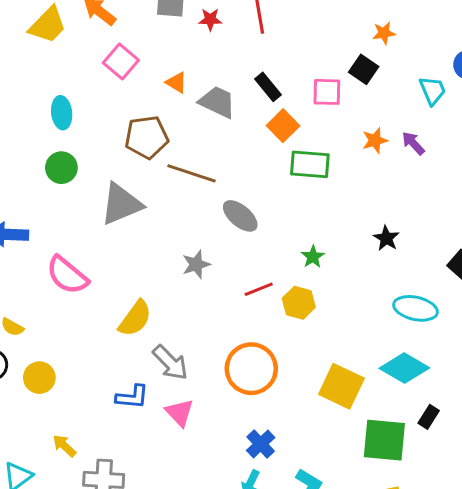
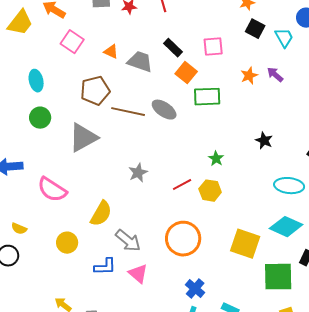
black square: (364, 69) -> (255, 29), moved
gray ellipse: (240, 216) -> (164, 110), moved
yellow circle: (39, 378) -> (67, 243), moved

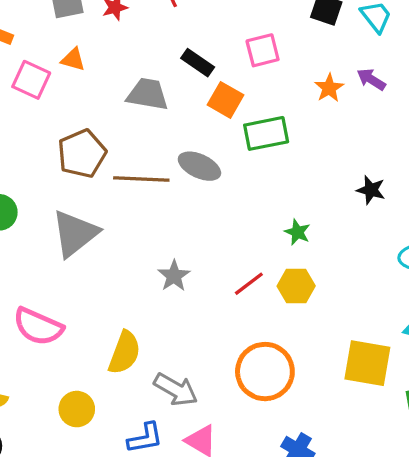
orange triangle: (111, 52) -> (73, 60), moved

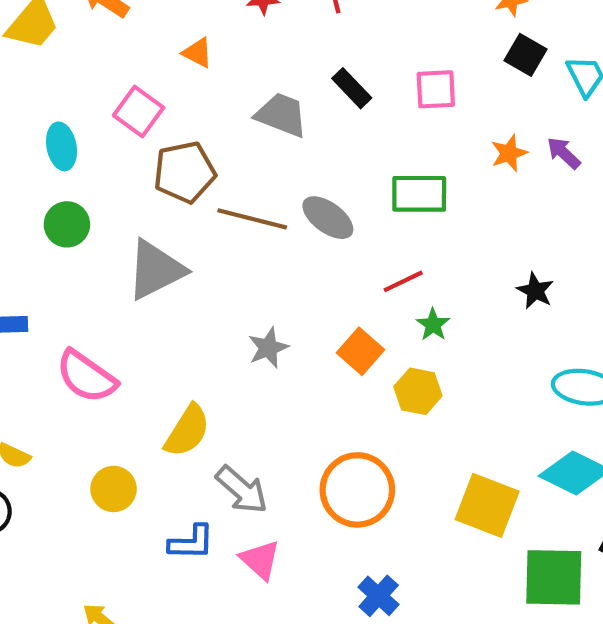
pink square: (31, 80) -> (139, 112), moved
orange square: (225, 100) -> (361, 351), moved
red line: (249, 284) -> (403, 281), moved

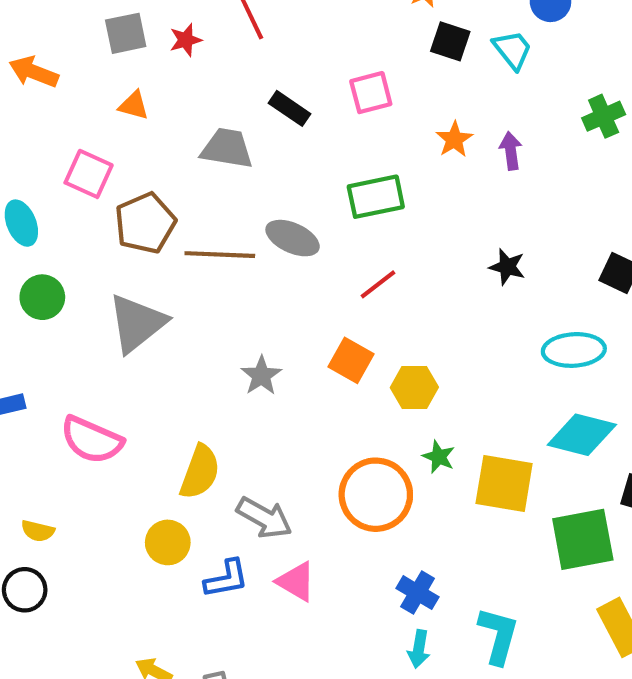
purple arrow: (564, 153) -> (511, 151), moved, turned 51
green star: (433, 325) -> (439, 457), moved
yellow circle: (114, 489) -> (168, 542), moved

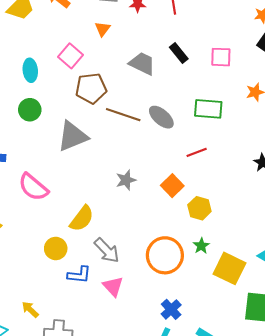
orange triangle: (134, 105) -> (103, 29), turned 35

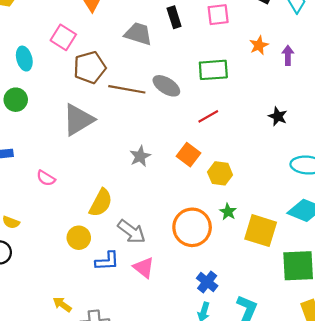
black rectangle: (179, 53) -> (174, 17), turned 30
green circle: (30, 110) -> (16, 100), moved
pink semicircle: (33, 187) -> (46, 178), size x0.6

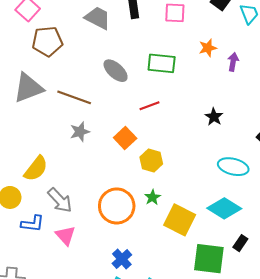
brown line: (127, 89) -> (74, 97), moved

